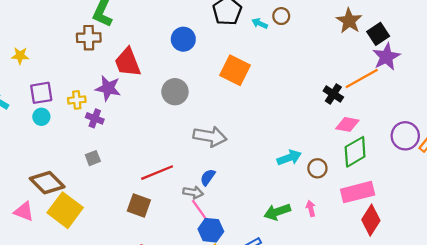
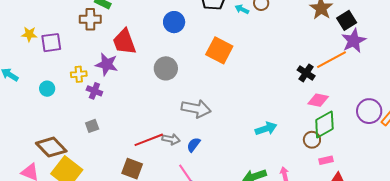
purple square: (41, 93) -> (51, 43), moved
brown circle: (317, 168) -> (312, 140), moved
gray arrow: (193, 192) -> (171, 139), moved
pink rectangle: (358, 192) -> (326, 160), size x0.5

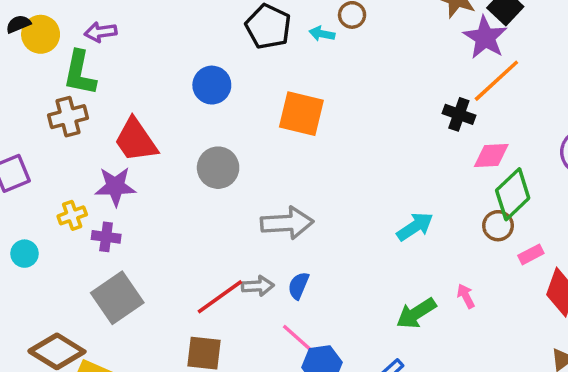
purple star: (354, 41) -> (485, 38), moved
gray square: (92, 126) -> (117, 298), size x2.0

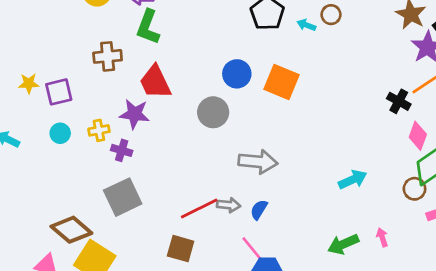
green L-shape: (80, 73) -> (148, 27), moved
blue circle: (212, 85) -> (237, 74), moved
pink diamond: (491, 156) -> (418, 136), turned -76
cyan circle: (25, 254) -> (60, 133), moved

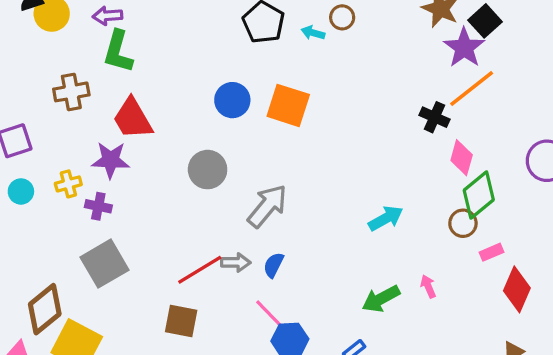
gray circle: (213, 112) -> (208, 170), moved
gray arrow: (258, 162) -> (267, 206), turned -51
brown diamond: (71, 230) -> (45, 309), turned -75

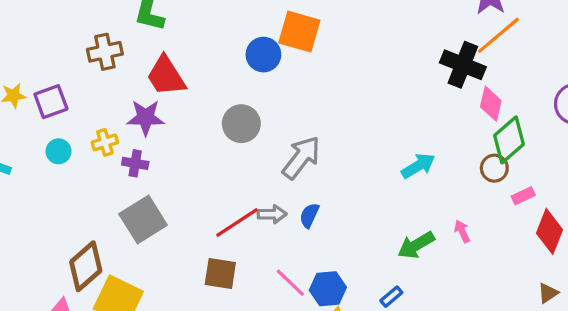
orange square: (288, 105) -> (299, 32), moved
black cross: (434, 117) -> (463, 65), size x1.5
pink line: (270, 314) -> (290, 283), moved

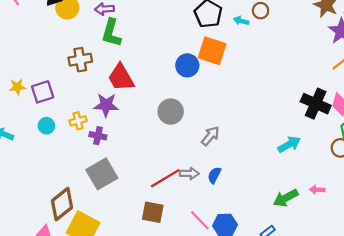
black cross: (463, 65) -> (316, 104), moved
gray arrow: (301, 158) -> (210, 136), size x0.7
pink arrow: (462, 231) -> (317, 190), turned -64

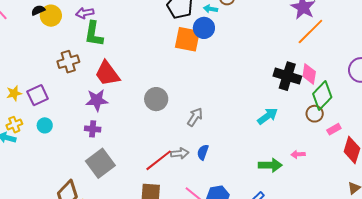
blue circle: (187, 65) -> (204, 28), moved
yellow cross: (78, 121) -> (14, 125), moved
green arrow: (286, 198) -> (270, 165), turned -145

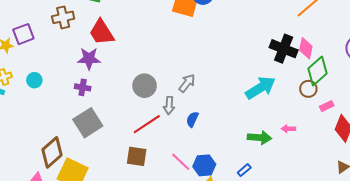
purple square: (38, 95) -> (23, 34), moved
gray circle: (156, 99) -> (144, 86), moved
cyan arrow: (268, 116) -> (261, 88), size x1.4
gray arrow: (180, 153) -> (169, 106), moved, turned 96

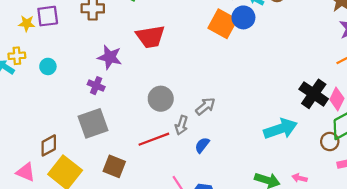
red trapezoid: (102, 32) -> (150, 37), moved, turned -80
brown diamond: (52, 152) -> (49, 145), size x0.7
brown square: (137, 156) -> (114, 166), moved

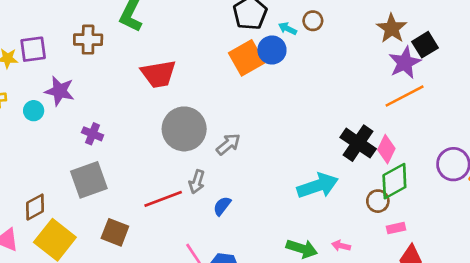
orange square: (223, 24) -> (247, 58), turned 32
purple star: (110, 57) -> (60, 91), moved
gray circle: (161, 99) -> (184, 129), moved, size x1.4
gray arrow: (205, 106) -> (228, 144), moved

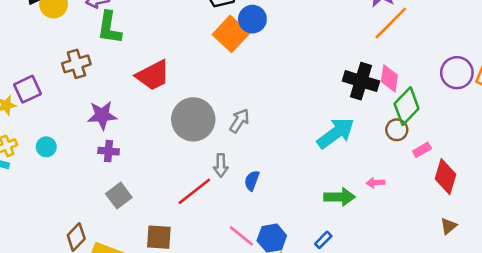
purple star: (60, 91) -> (102, 115), moved
gray square: (89, 180) -> (119, 196), size x0.7

